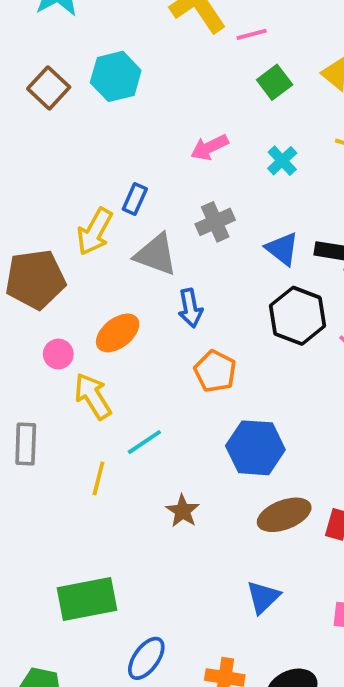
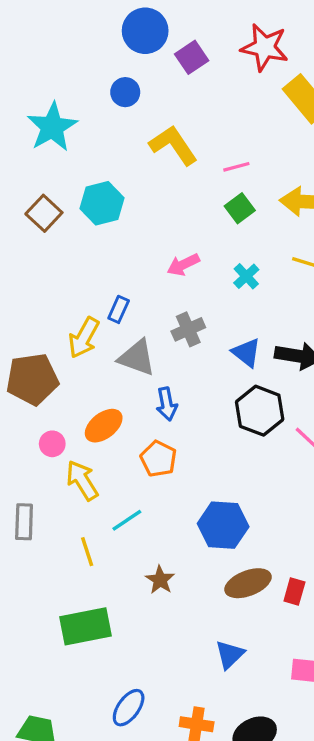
pink line: (252, 34) -> (236, 167), moved
orange pentagon: (215, 371) -> (158, 459), moved
yellow line: (98, 478) -> (87, 552), turned -32
green rectangle: (87, 599) -> (85, 626), moved

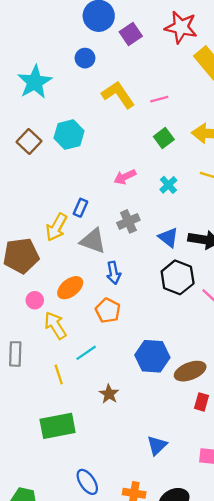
pink line: (236, 167) -> (159, 99), moved
brown ellipse: (248, 583) -> (190, 371), moved
blue ellipse: (129, 708) -> (87, 482), turned -70

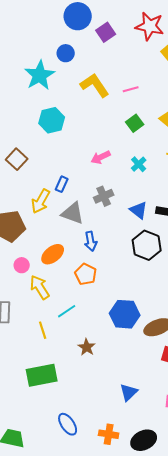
cyan star: (35, 82) -> (40, 75), moved
brown square: (29, 141) -> (17, 159), moved

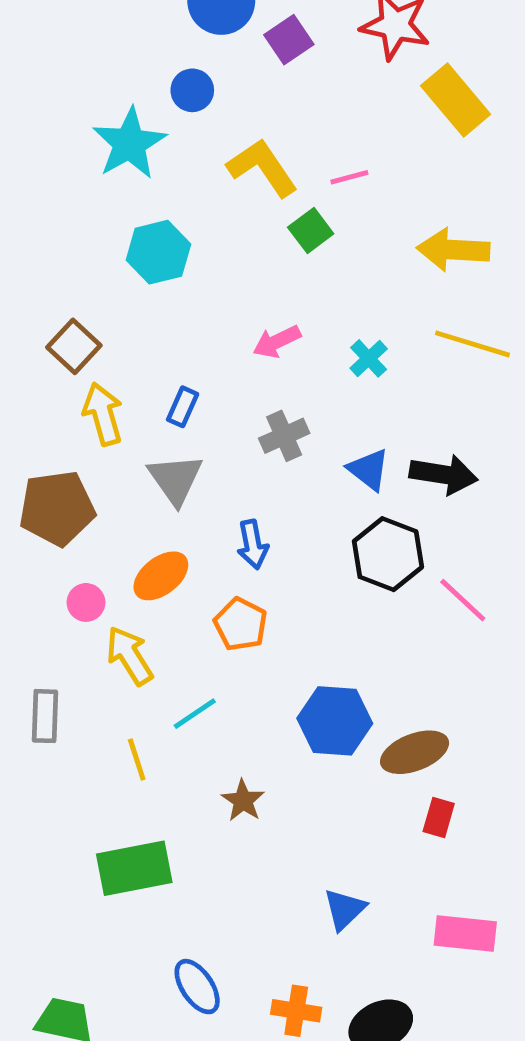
green square: (135, 123) -> (311, 230), moved
yellow arrow: (41, 201) -> (103, 414), moved, turned 135
gray triangle: (73, 213) -> (175, 479), moved, turned 35

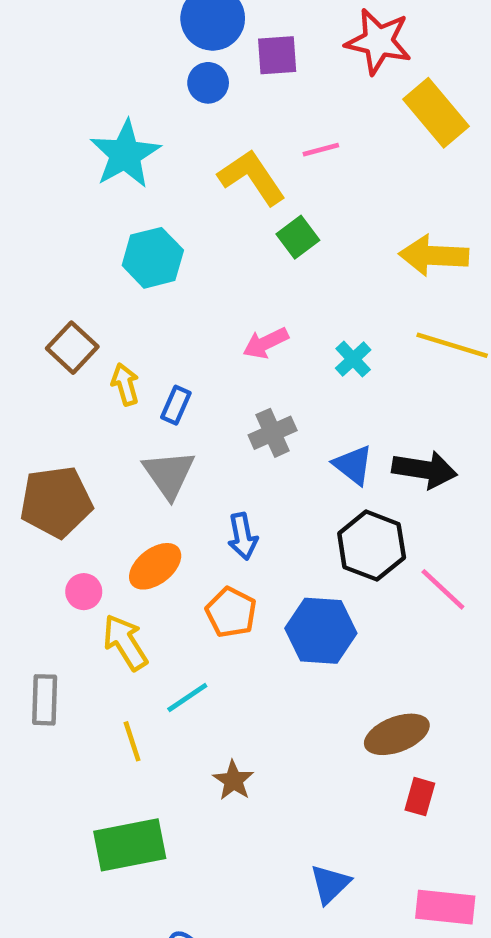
purple square: (289, 40) -> (277, 55), turned 30
blue circle: (192, 90) -> (208, 83), moved
pink line: (349, 177) -> (321, 150), moved
yellow arrow: (103, 414) -> (125, 384), moved, size x0.7
blue hexagon: (335, 721) -> (321, 631), moved

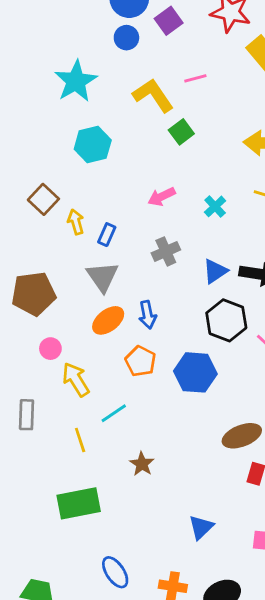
purple square: (277, 55) -> (169, 21), turned -32
blue triangle: (353, 465) -> (215, 271), turned 48
orange ellipse: (155, 566) -> (108, 320), moved

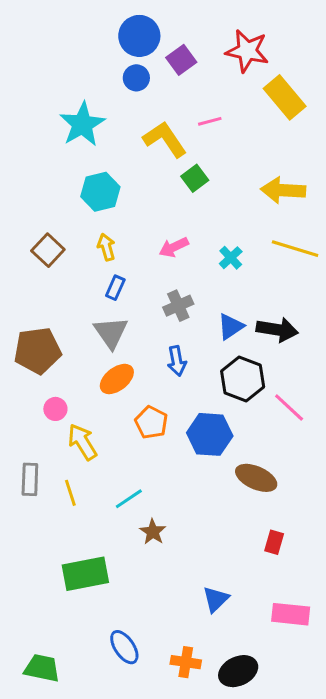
yellow arrow: (76, 222) -> (106, 247), moved
blue arrow: (148, 315) -> (177, 361), moved
cyan line: (114, 413) -> (129, 499), moved
brown ellipse: (242, 436) -> (256, 478), moved, turned 45
yellow line: (80, 440) -> (70, 493), moved

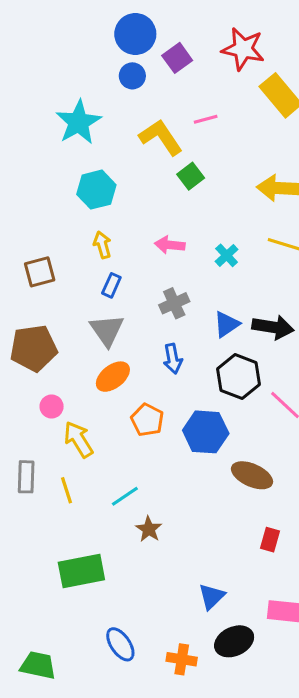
pink arrow: (174, 247) -> (170, 245), turned 32
brown square: (48, 250) -> (40, 272), moved, turned 32
black ellipse: (238, 671) -> (234, 641), moved

